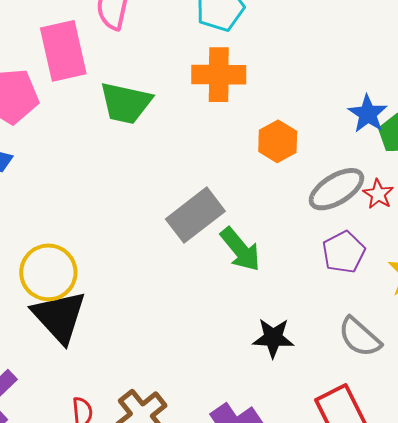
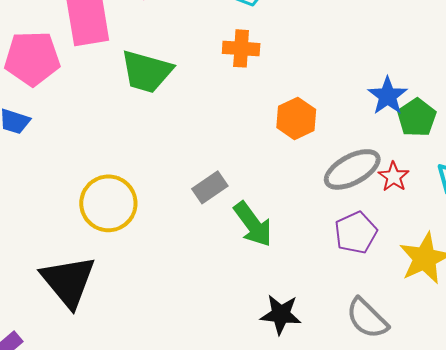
orange cross: (219, 75) -> (241, 48), size x0.7
gray rectangle: (195, 215) -> (210, 187), size x0.6
yellow circle: (48, 272) -> (108, 203), moved

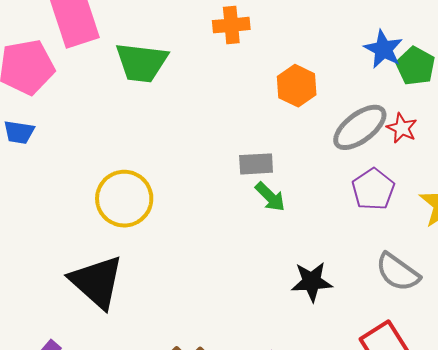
gray rectangle: (210, 187) -> (256, 164), moved, turned 40
green arrow: (253, 224) -> (270, 197), size x0.7

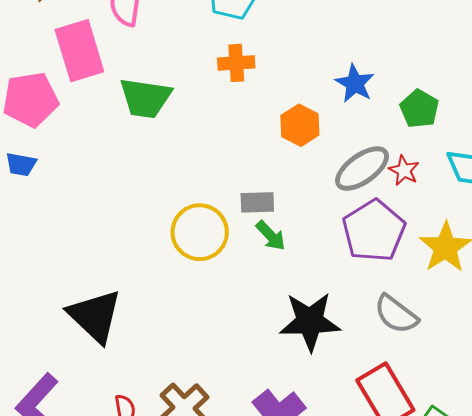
blue star: (383, 49) -> (355, 83), moved
purple pentagon: (373, 189) -> (374, 231), size x1.5
yellow circle: (124, 199) -> (200, 232), moved
black star: (312, 282) -> (310, 321), size x1.5

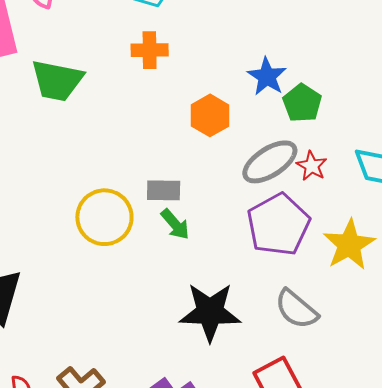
green pentagon: (419, 109) -> (302, 103), moved

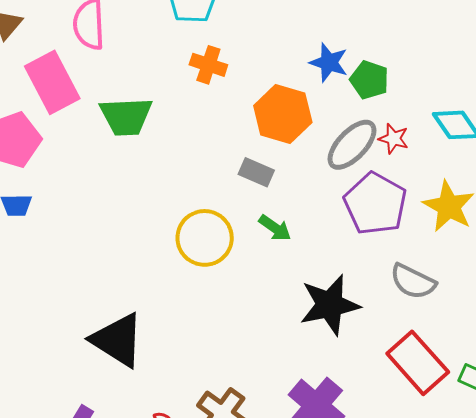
orange cross: (150, 50) -> (208, 65), turned 33
orange hexagon: (210, 115) -> (283, 114), size x1.4
gray rectangle: (164, 190) -> (256, 172), moved, turned 36

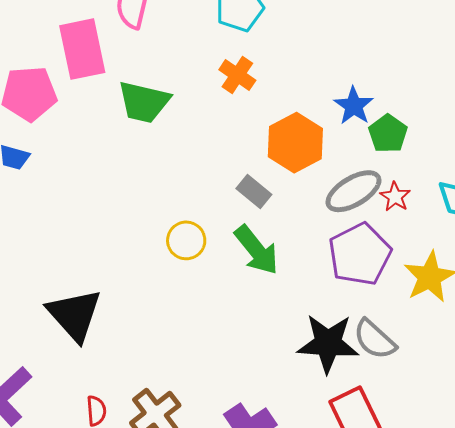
green arrow: (275, 228) -> (257, 250), size x1.6
yellow circle: (205, 238) -> (186, 240), size x0.7
black star: (330, 305) -> (328, 343), moved

